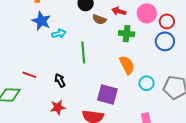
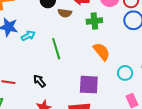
cyan circle: (147, 83) -> (125, 73), moved

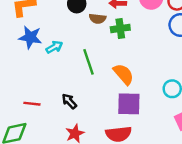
green cross: (94, 21) -> (120, 28), moved
orange semicircle: (102, 52) -> (124, 74), moved

